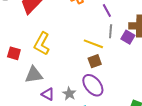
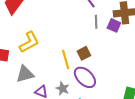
yellow L-shape: (42, 44) -> (29, 42), turned -140
yellow line: (93, 44) -> (66, 60), moved, turned 60

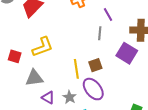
gray line: (96, 22) -> (100, 33), moved
purple square: (114, 25) -> (127, 53), moved, size x1.5

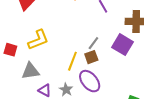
gray line: (100, 33) -> (93, 43), moved, turned 32
yellow line: (76, 69) -> (72, 61), turned 30

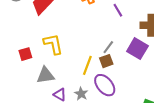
yellow L-shape: (38, 40) -> (53, 44), turned -80
red square: (10, 50) -> (25, 54), turned -32

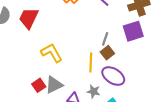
purple square: (137, 49) -> (133, 31), turned -30
red square: (25, 54) -> (39, 85), moved

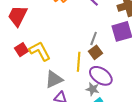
red square: (39, 85) -> (21, 50), moved
gray triangle: (54, 85) -> (54, 79), moved
gray star: (94, 91) -> (93, 89), moved

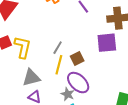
gray line: (94, 38) -> (58, 48), moved
yellow L-shape: (40, 51) -> (23, 47), turned 30

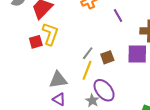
yellow L-shape: (23, 47) -> (50, 34), moved
brown square: (77, 58) -> (107, 57), moved

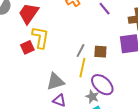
brown square: (107, 57) -> (100, 52), turned 32

